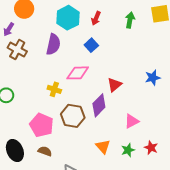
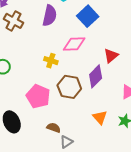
blue square: (91, 45) -> (88, 16), size x1.5
brown semicircle: (45, 151) -> (54, 128), moved

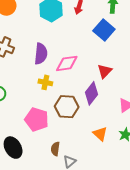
purple semicircle: (50, 16) -> (41, 54), moved
blue square: (88, 16) -> (104, 30), moved
brown semicircle: (54, 128) -> (55, 149), turned -96

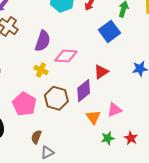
orange triangle: (100, 134) -> (93, 117), moved

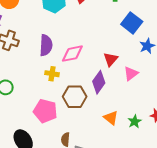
blue square: (109, 31) -> (132, 23), moved
pink triangle: (114, 110) -> (131, 74), moved
orange triangle: (93, 117) -> (111, 118), moved

